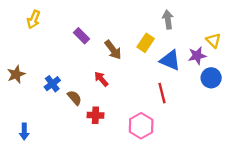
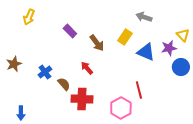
gray arrow: (168, 19) -> (144, 17), turned -63
red line: (162, 93) -> (139, 90), moved
red cross: (95, 115) -> (82, 99), size x1.5

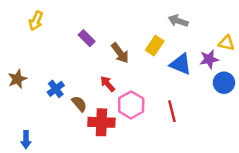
yellow triangle: (183, 35) -> (226, 43), turned -32
pink hexagon: (121, 108) -> (131, 105), moved

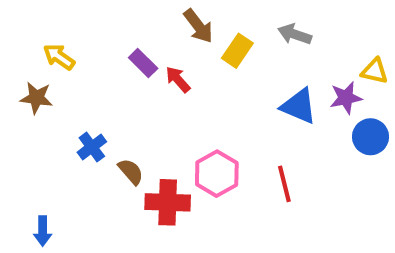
yellow arrow: (36, 21) -> (59, 57), moved, turned 102
yellow rectangle: (155, 46) -> (237, 51), moved
brown arrow: (120, 53) -> (198, 26), moved
brown star: (17, 79) -> (36, 98), moved, turned 30
red arrow: (108, 84) -> (178, 79), moved

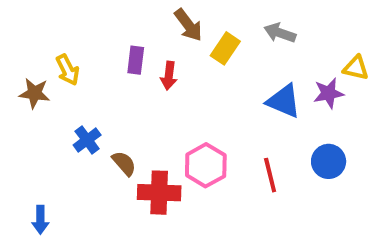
yellow arrow: (59, 57) -> (68, 70), moved, turned -152
purple rectangle: (143, 63) -> (136, 60), turned 52
red arrow: (178, 79) -> (169, 76), turned -132
blue circle: (370, 137) -> (329, 161), moved

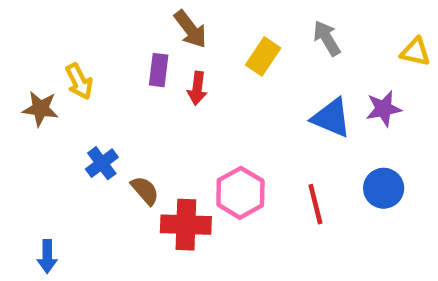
brown arrow: (188, 25) -> (190, 29), moved
gray arrow: (280, 33) -> (327, 38), turned 40
yellow triangle: (356, 68) -> (415, 52), moved

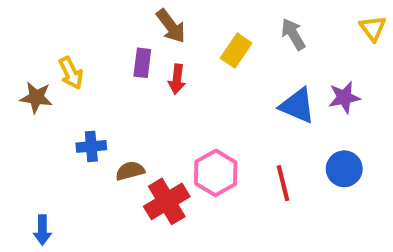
yellow triangle: (415, 52) -> (373, 28), moved, turned 40
blue cross: (102, 163) -> (91, 146), turned 32
brown semicircle: (145, 191) -> (130, 171), turned -64
red cross: (186, 225) -> (167, 201), turned -33

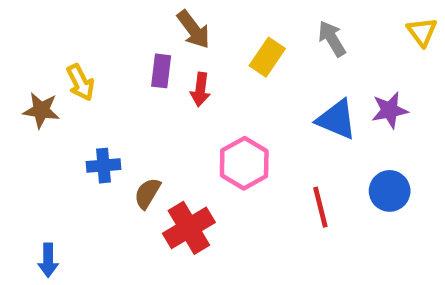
brown semicircle: (130, 171) -> (147, 193), turned -44
pink hexagon: (216, 173) -> (244, 163), moved

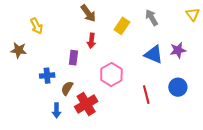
purple rectangle: (161, 71) -> (73, 58), moved
yellow arrow: (80, 83) -> (37, 26), moved
blue arrow: (48, 260) -> (57, 110), moved

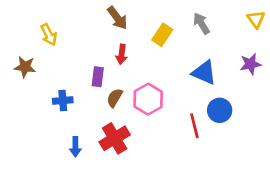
purple star: (178, 50) -> (250, 64), moved
blue circle: (178, 87) -> (220, 110), moved
brown semicircle: (67, 88) -> (115, 98), moved

